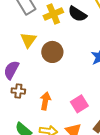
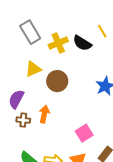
yellow triangle: (28, 40) -> (33, 69), turned 30
orange arrow: (45, 101) -> (44, 114), moved

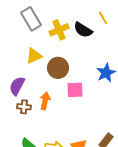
pink square: (84, 133) -> (75, 90), moved, turned 30

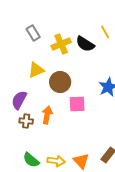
gray rectangle: (31, 19) -> (33, 33), size x0.7

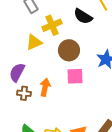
yellow cross: (61, 44) -> (52, 25), moved
brown circle: (60, 82) -> (69, 50), moved

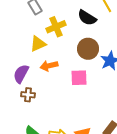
brown circle: (69, 50) -> (88, 49), moved
orange arrow: (45, 87) -> (49, 66), moved, turned -114

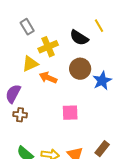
orange arrow: (49, 66) -> (48, 78), moved, turned 36
pink square: (79, 78) -> (70, 113), moved

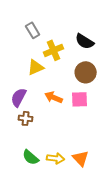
orange arrow: (48, 78) -> (54, 97), moved
pink square: (70, 113) -> (80, 99), moved

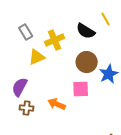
gray rectangle: (33, 30) -> (26, 32), moved
orange arrow: (54, 97) -> (57, 104), moved

